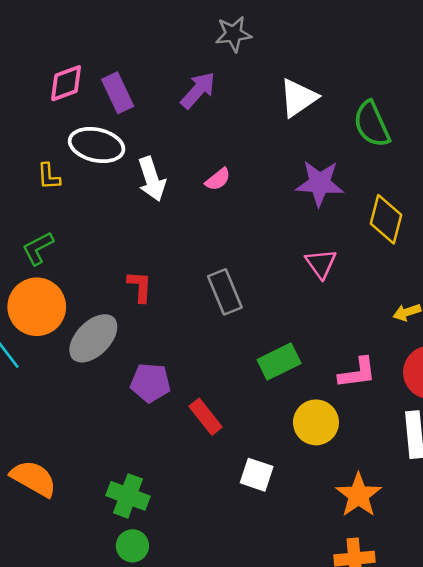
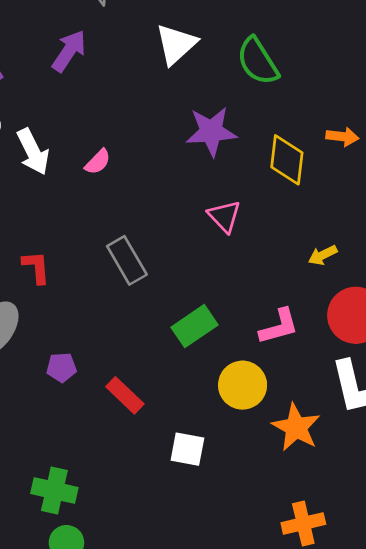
pink semicircle: (218, 179) -> (98, 162), moved
purple pentagon: (150, 383) -> (61, 367), size x0.7
orange star: (359, 495) -> (296, 427), moved

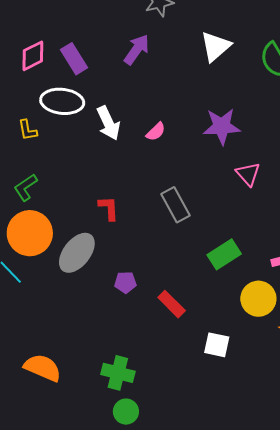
purple star: (211, 131) -> (222, 126), moved

